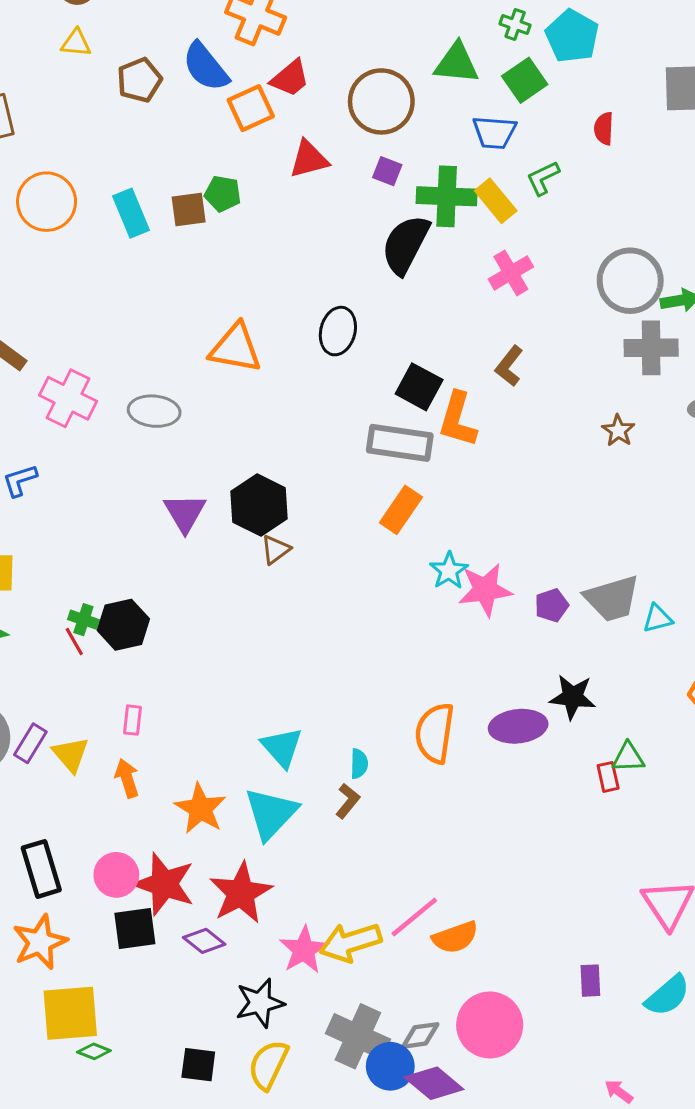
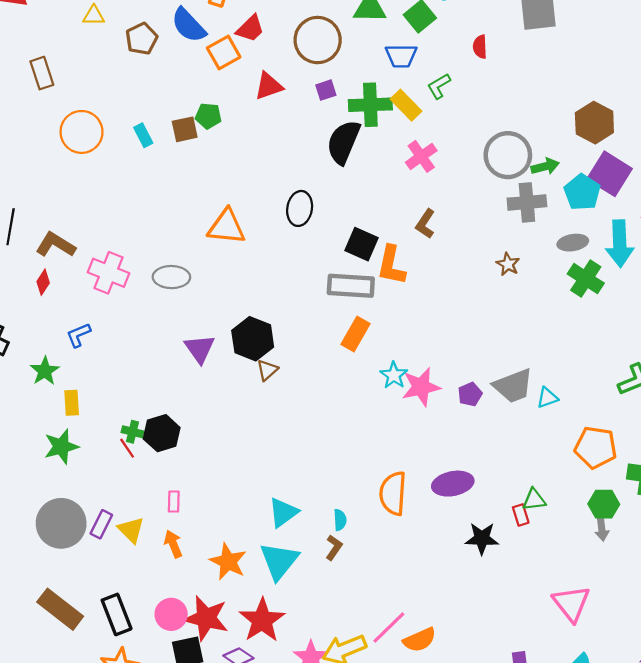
purple square: (387, 171) -> (326, 90), turned -35
cyan rectangle: (131, 213) -> (143, 135), size x0.7
black star: (573, 697) -> (482, 538), moved
cyan triangle: (282, 747) -> (283, 512), turned 40

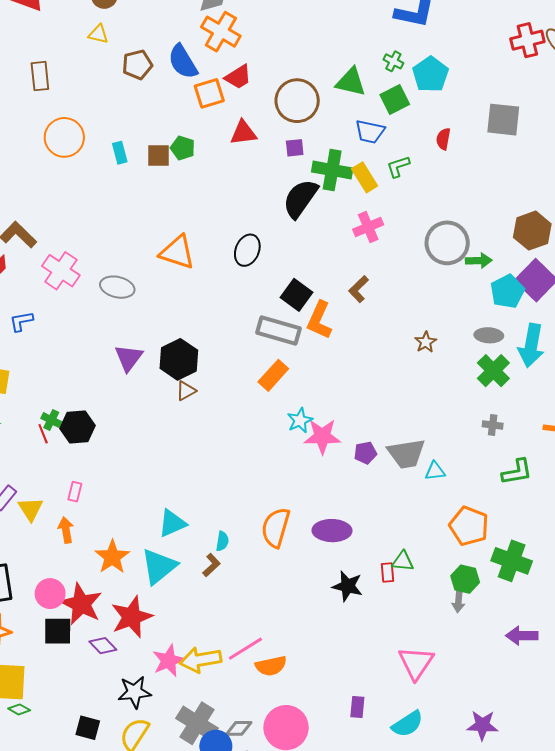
gray cross: (527, 202) -> (493, 425), moved, size x0.6

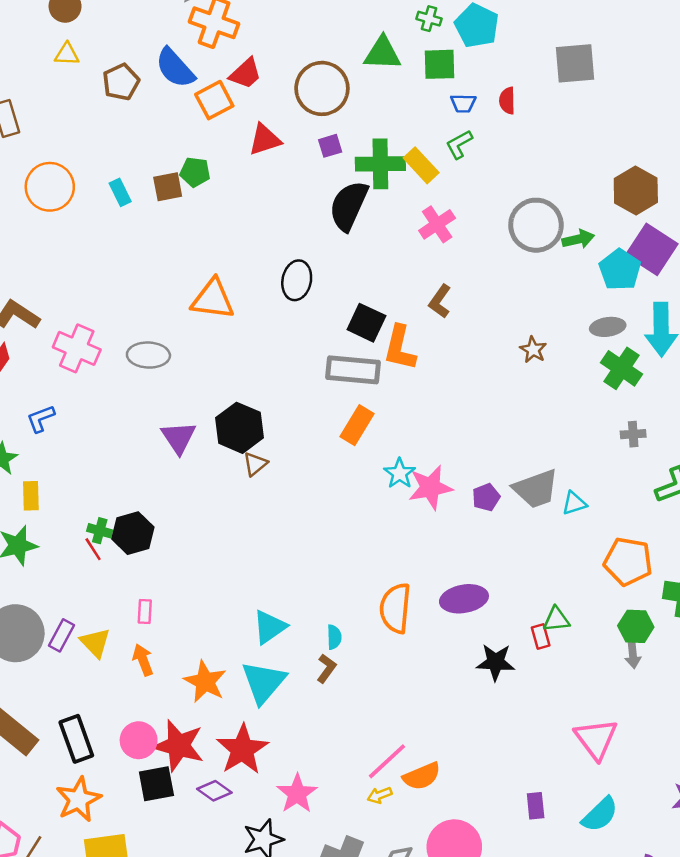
green square: (395, 99) -> (439, 64), turned 36
blue trapezoid: (370, 132) -> (463, 103), moved, size x0.7
yellow arrow: (200, 660) -> (380, 795), moved, size x0.5

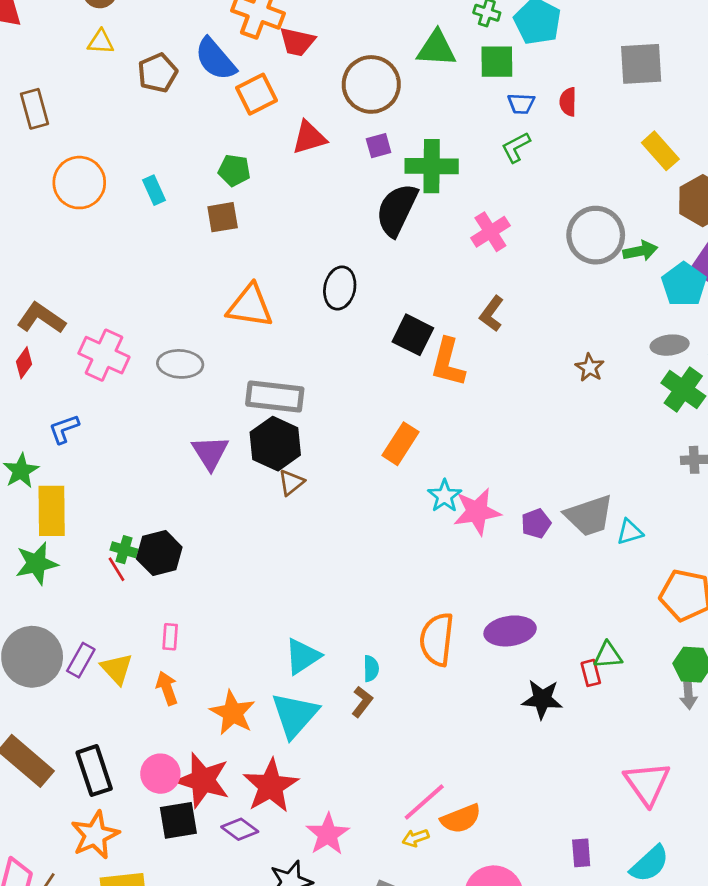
red trapezoid: (245, 74) -> (297, 42), moved, turned 54
yellow rectangle: (421, 165) -> (660, 151), moved
brown square: (168, 187) -> (223, 217), moved
gray rectangle: (353, 370) -> (275, 397), moved
yellow rectangle: (31, 496) -> (52, 511), size x1.6

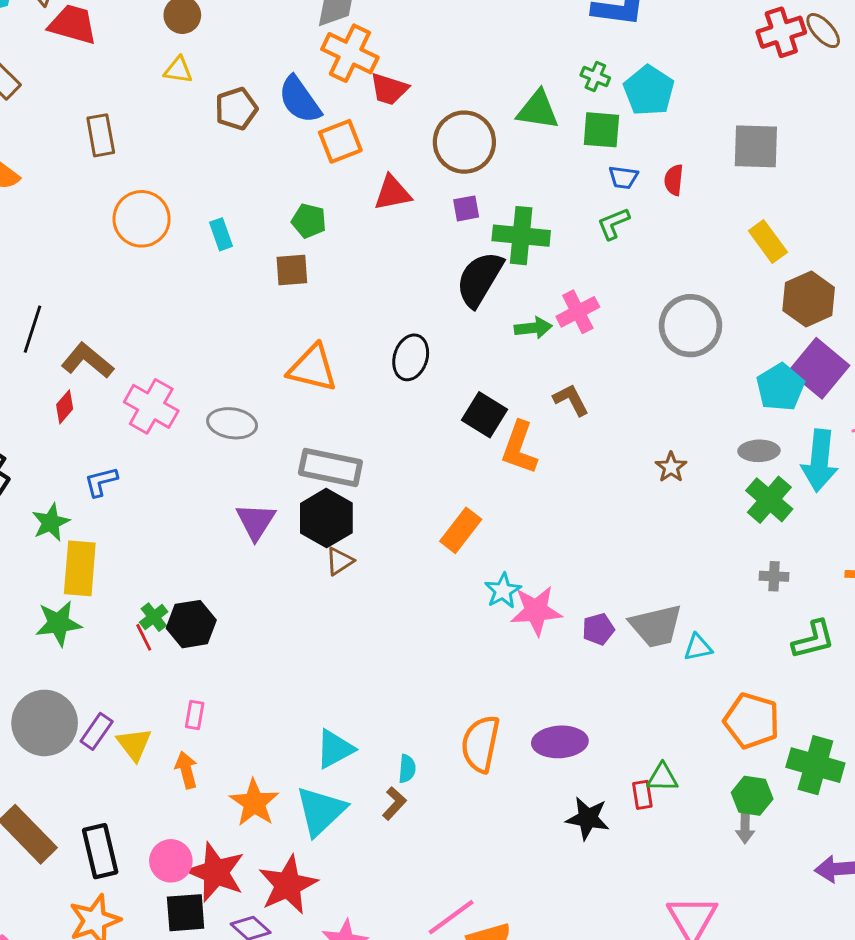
green arrow: (640, 251) -> (533, 328), moved
brown L-shape: (492, 314) -> (571, 400), turned 111
green cross: (124, 550) -> (154, 617), turned 30

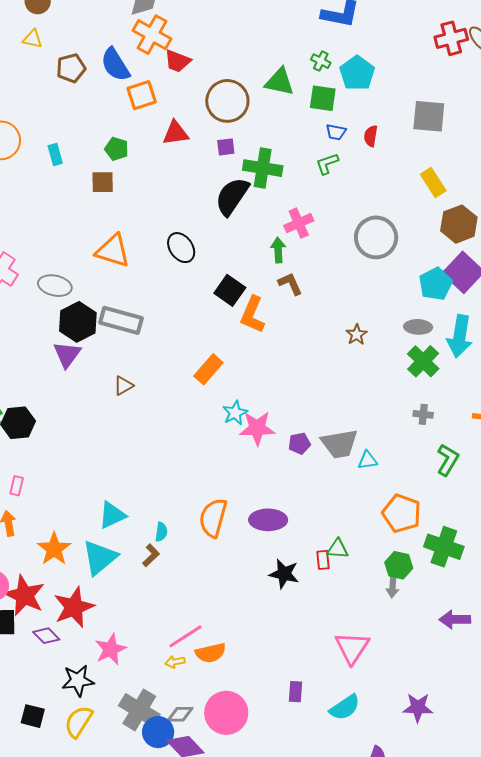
green arrow: (533, 328) -> (278, 250), moved, turned -90
black ellipse: (411, 357) -> (181, 248), turned -56
black hexagon: (326, 518) -> (78, 322), moved
green L-shape: (813, 640) -> (448, 460), turned -48

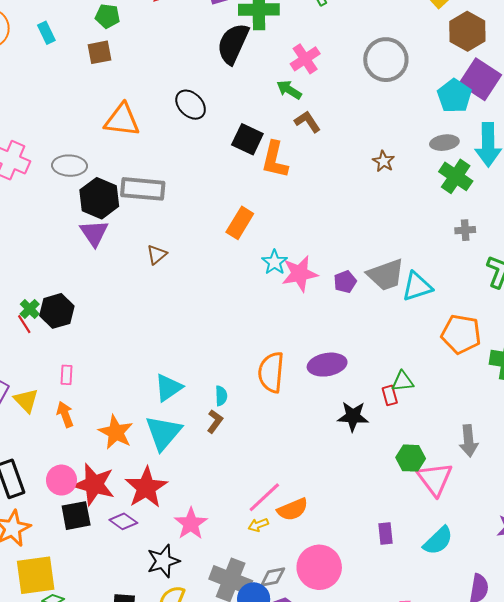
green arrow: (278, 250) -> (289, 90), turned -45
cyan triangle: (368, 460) -> (417, 287), size x1.5
green hexagon: (399, 565) -> (411, 458), moved
gray arrow: (393, 587) -> (469, 441), moved, size x1.4

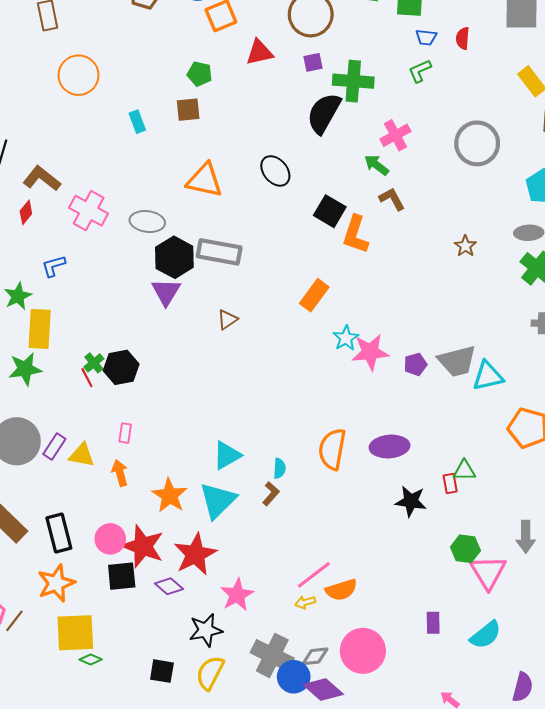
cyan rectangle: (46, 33) -> (137, 122), moved
yellow triangle: (26, 400) -> (82, 455), turned -40

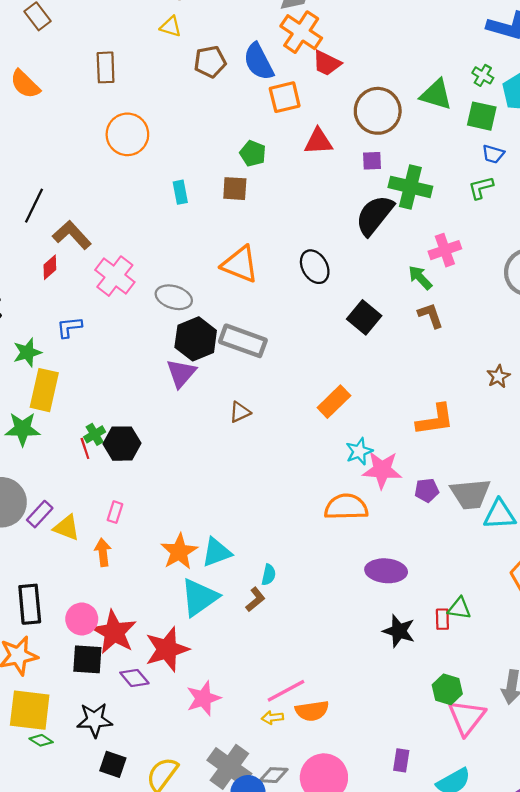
orange L-shape: (355, 234) -> (435, 420), moved, turned -126
orange semicircle: (332, 449) -> (346, 507), moved, turned 69
orange star: (170, 495) -> (179, 552), moved
black star: (206, 630) -> (95, 720), moved

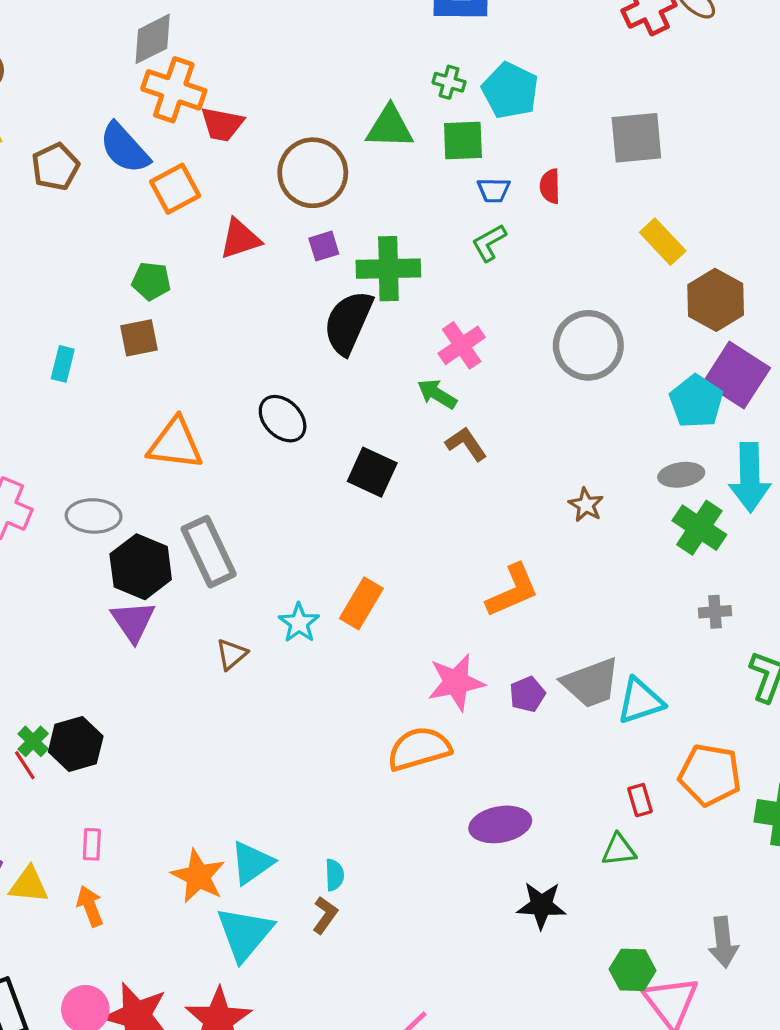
cyan rectangle: (180, 192) -> (63, 364), turned 40
gray rectangle: (243, 341) -> (209, 552), turned 60
cyan star: (359, 451) -> (299, 623), moved
red rectangle: (442, 619) -> (640, 800), moved

